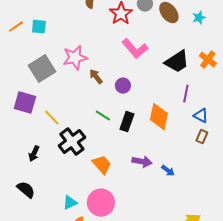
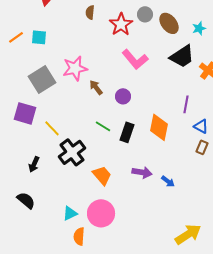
black trapezoid: (177, 62) -> (182, 56), moved

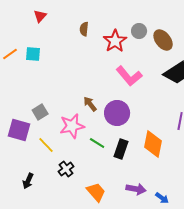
pink star: (75, 68) -> (72, 126), moved
gray square: (42, 79) -> (40, 112), moved, size x0.6
purple circle: (123, 96) -> (117, 113), size x1.6
black cross: (72, 152) -> (66, 169), size x0.6

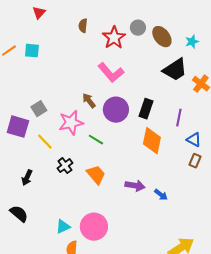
pink L-shape: (129, 76) -> (111, 73), moved
black rectangle: (121, 149) -> (146, 109), moved
orange trapezoid: (96, 192) -> (96, 175), moved

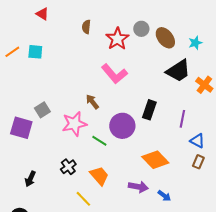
red triangle: (39, 13) -> (42, 14), turned -40
purple circle: (116, 110) -> (122, 126), moved
orange diamond: (152, 141) -> (155, 160), moved, turned -56
yellow line: (45, 142) -> (83, 199), moved

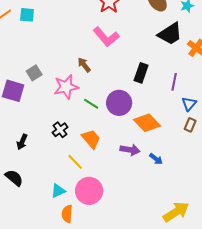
purple circle: (122, 126) -> (119, 103), moved
blue triangle: (197, 141) -> (189, 104), turned 42

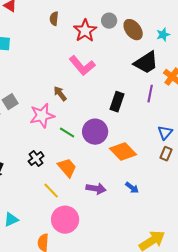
purple line: (174, 82) -> (150, 94), moved
purple arrow: (130, 150) -> (96, 189), moved
cyan triangle: (58, 191) -> (11, 220), moved

